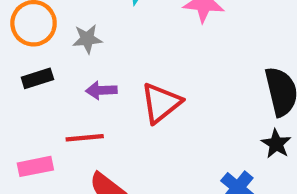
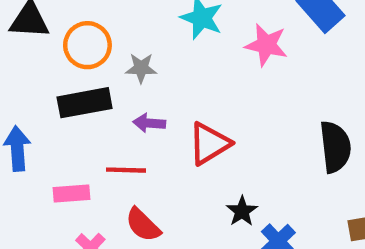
black rectangle: (37, 78) -> (85, 103), size x1.6
black star: (276, 144) -> (242, 211), moved

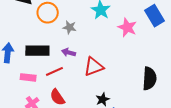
black rectangle: (85, 103) -> (37, 51), moved
red line: (126, 170) -> (54, 71), turned -36

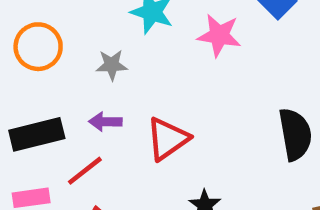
gray star: (70, 27) -> (112, 65), moved

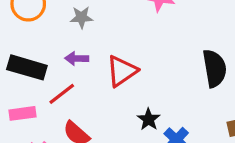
black rectangle: (37, 134) -> (27, 67), turned 30

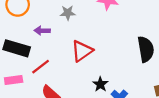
gray star: (81, 17) -> (68, 13), moved
purple arrow: (77, 58) -> (42, 31), moved

